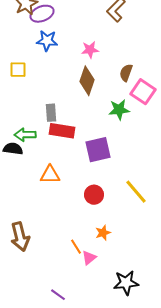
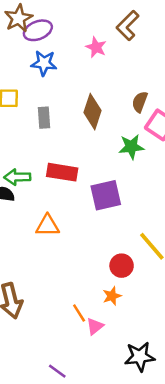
pink star: (90, 50) -> (96, 47), moved, turned 30
gray rectangle: (51, 113) -> (44, 118), moved
red circle: (94, 195) -> (122, 266), moved

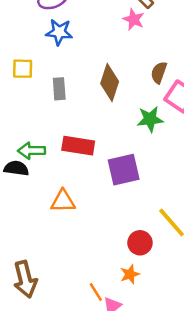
pink star: (96, 47) -> (134, 19), moved

